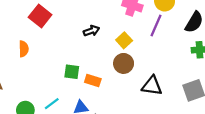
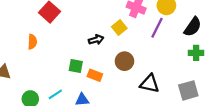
black arrow: (91, 31) -> (96, 40), moved
yellow square: (124, 40) -> (119, 28), moved

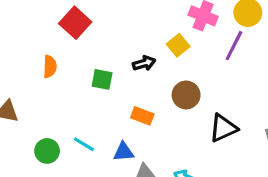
green square: (76, 66) -> (102, 79), moved
black triangle: (150, 84) -> (223, 128), turned -36
cyan line: (55, 94) -> (84, 144), turned 64

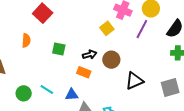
black arrow: (144, 63) -> (90, 55), moved

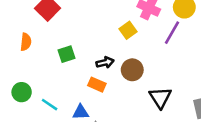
green square: (59, 49) -> (67, 54), turned -32
black triangle: (134, 81) -> (160, 97), turned -42
green circle: (24, 93) -> (22, 92), moved

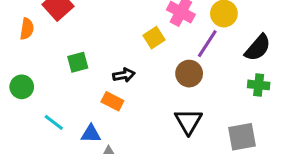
orange semicircle: (26, 42) -> (27, 29), moved
brown circle: (132, 70) -> (189, 74), moved
green circle: (22, 92) -> (22, 87), moved

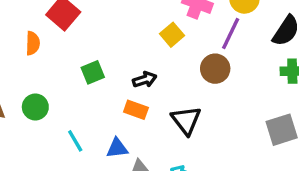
black triangle: (188, 121) -> (186, 120), moved
cyan line: (54, 122) -> (75, 141), turned 30

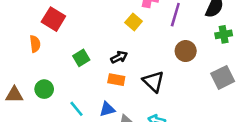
brown circle: (215, 69) -> (186, 51), moved

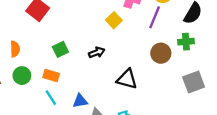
green cross: (224, 34) -> (186, 42), moved
orange semicircle: (35, 44) -> (15, 49), moved
orange rectangle: (116, 80) -> (51, 75), moved
black triangle: (153, 82) -> (127, 79), turned -35

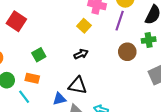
black arrow: (97, 52) -> (81, 54), moved
black triangle: (127, 79) -> (77, 85), moved
cyan line: (51, 98) -> (24, 97), moved

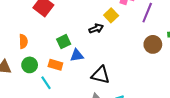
black arrow: (81, 54) -> (96, 29), moved
blue triangle: (59, 99) -> (77, 55), moved

